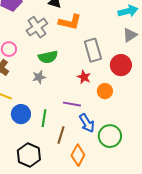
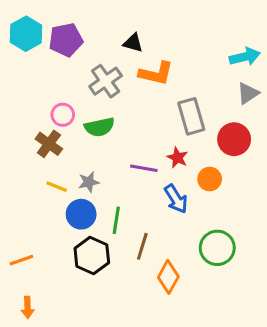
green semicircle: (48, 57) -> (99, 127), moved
gray star: (39, 77) -> (89, 182), moved
purple line: (72, 104) -> (144, 168), moved
blue arrow: (87, 123) -> (176, 199), moved
black hexagon: (29, 155) -> (92, 255), moved

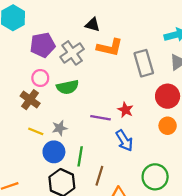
purple pentagon: (66, 40) -> (43, 45), moved
gray rectangle: (191, 116) -> (144, 63), moved
orange circle: (210, 179) -> (168, 126), moved

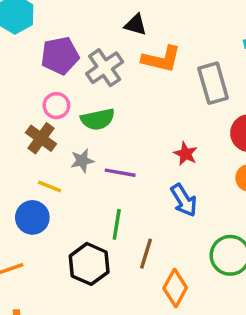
purple line: (101, 118) -> (120, 173), moved
gray star: (60, 128) -> (82, 161), moved
blue circle: (54, 152) -> (32, 217), moved

